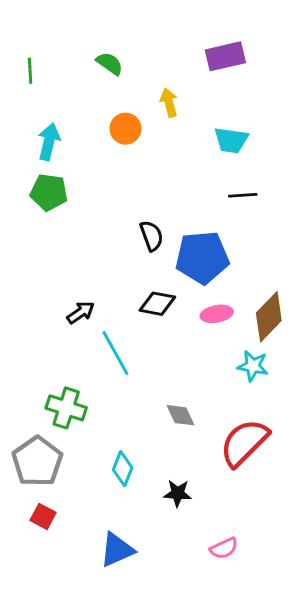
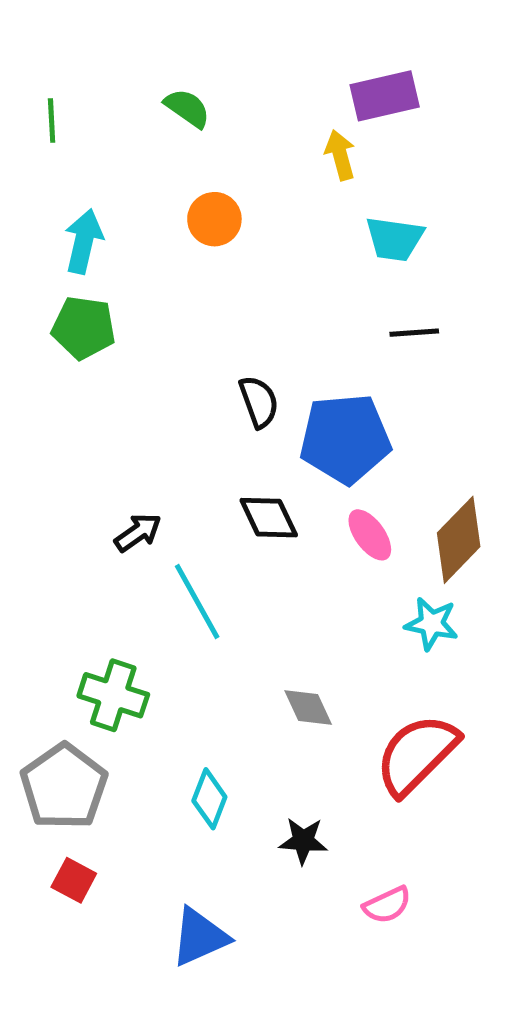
yellow arrow: (169, 103) -> (340, 155), moved
black diamond: (157, 304) -> (269, 518), turned 54
pink ellipse: (217, 314) -> (370, 535), turned 64
pink semicircle: (224, 548) -> (387, 905), moved

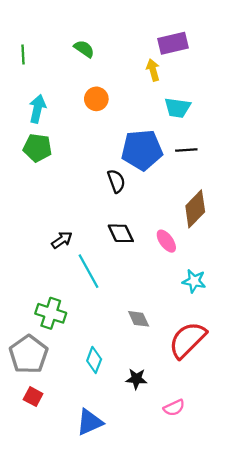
blue pentagon: (345, 439) -> (142, 150), moved
brown diamond: (459, 540) -> (195, 209), moved

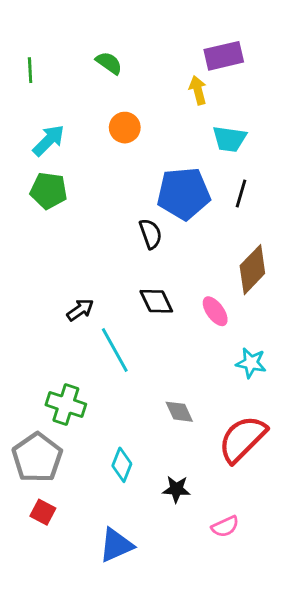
cyan arrow: (37, 109) -> (49, 140), turned 32
black line: (186, 150) -> (241, 194), turned -70

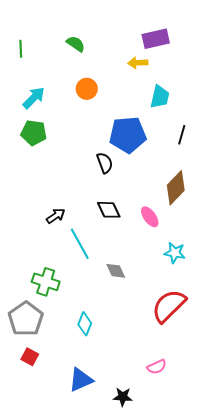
yellow arrow: (198, 90) -> (138, 63), turned -78
cyan trapezoid: (229, 139) -> (160, 97), turned -85
black line: (241, 194) -> (182, 135), moved
gray diamond: (179, 412) -> (116, 271), moved
black star: (176, 489) -> (123, 397), moved

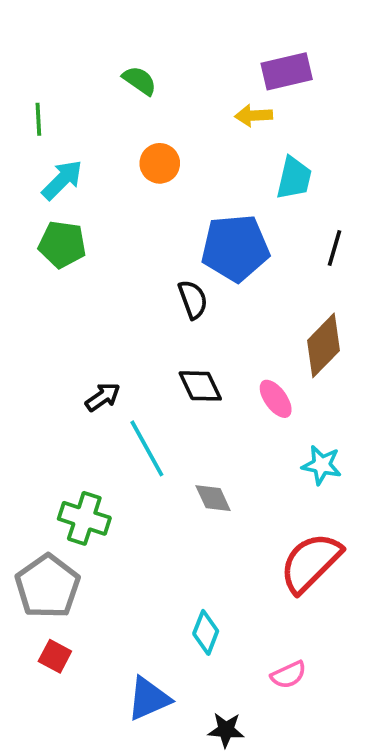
green line: (21, 49) -> (38, 119), moved
cyan diamond: (85, 324) -> (206, 632), moved

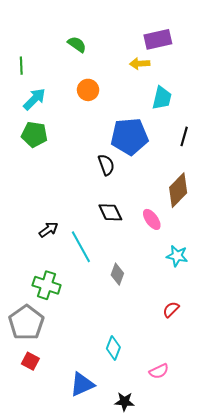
black arrow: (103, 397) -> (49, 230), moved
gray diamond: (213, 498) -> (117, 274), turned 45
red semicircle: (311, 563) -> (171, 310), size x0.5

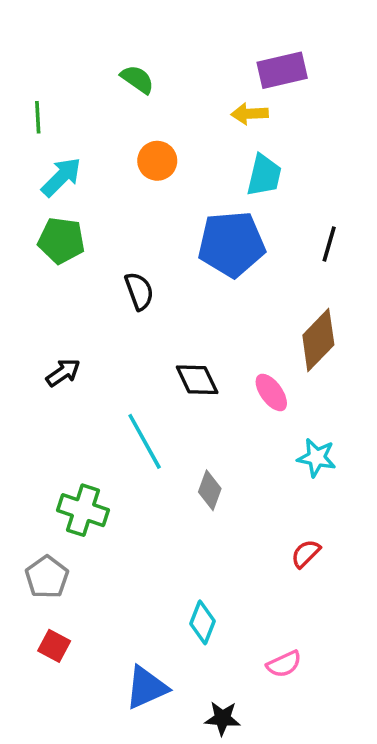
cyan trapezoid: (162, 98) -> (264, 175), moved
black semicircle: (106, 165) -> (139, 291), moved
black arrow: (49, 230) -> (63, 373), moved
gray pentagon: (26, 323) -> (47, 577), size x0.7

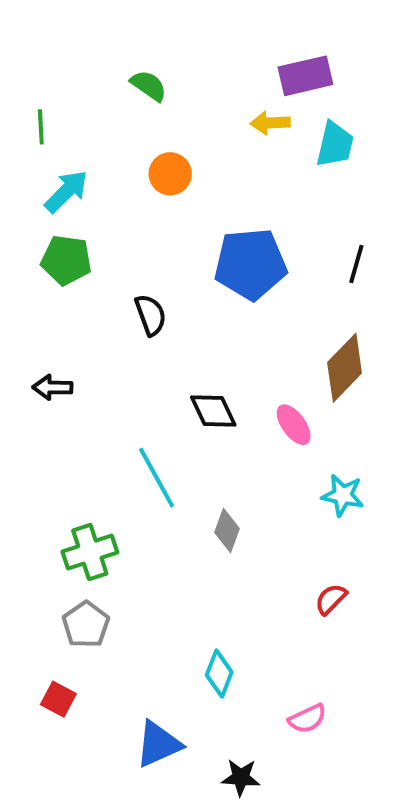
cyan trapezoid: (264, 175) -> (335, 144), moved
black arrow: (63, 373) -> (53, 387), moved, turned -144
green cross: (83, 510) -> (90, 552), turned -36
gray pentagon: (47, 577) -> (86, 625), moved

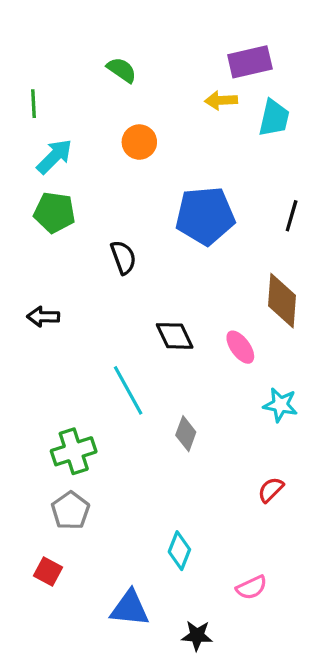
brown diamond: (345, 368) -> (282, 301), turned -40
blue triangle: (158, 744) -> (130, 608), turned 30

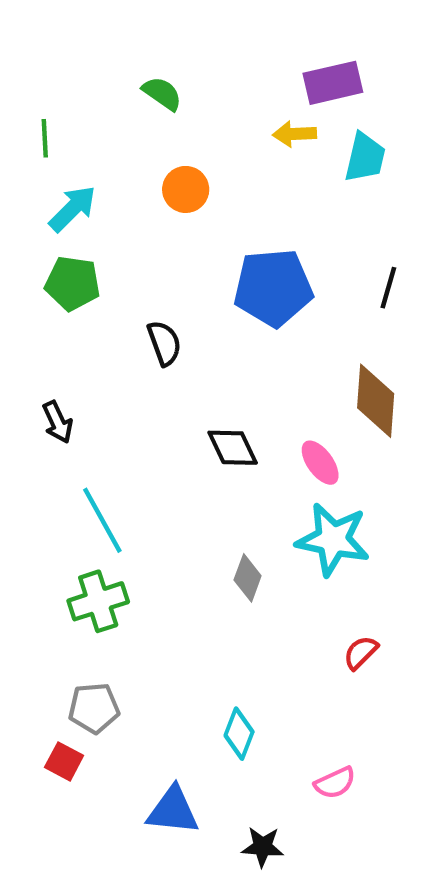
black arrow: (43, 317) -> (58, 422), turned -116
cyan line: (128, 390) -> (102, 520), moved
cyan star: (280, 405) -> (333, 539), moved, size x1.6
gray pentagon: (70, 511) -> (94, 708), moved, turned 30

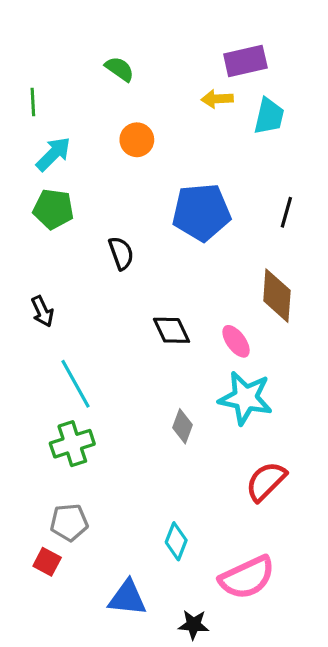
red semicircle: (361, 653) -> (266, 481), size x1.6
pink semicircle: (335, 783) -> (247, 577), size x1.8

